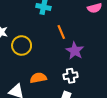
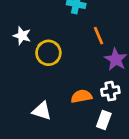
orange semicircle: (38, 78) -> (81, 96), moved

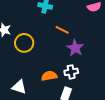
orange line: (99, 36) -> (62, 30), turned -40

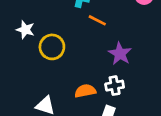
orange line: (62, 30) -> (97, 20), moved

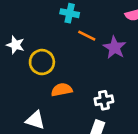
purple star: (120, 54) -> (114, 47), moved
orange semicircle: (85, 91) -> (62, 90), moved

